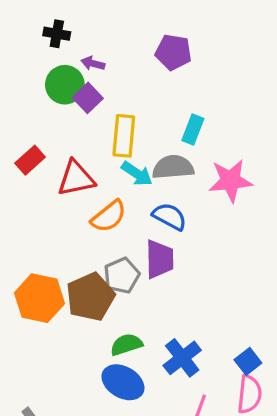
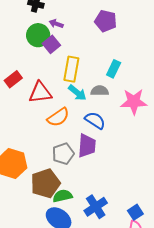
gray semicircle: (173, 167) -> (100, 91), size x0.7
brown pentagon: (90, 297) -> (45, 183), moved

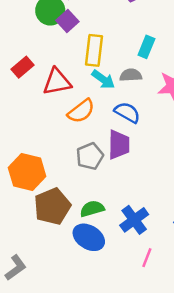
brown pentagon: (45, 183) -> (52, 206), moved

